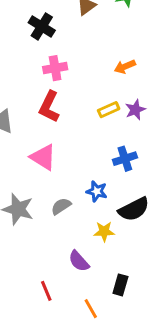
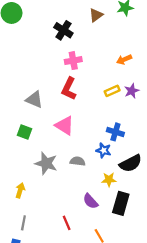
blue cross: (125, 159) -> (115, 132), moved, turned 35
gray semicircle: (61, 206) -> (78, 161), turned 40
black rectangle: (120, 285) -> (121, 203), moved, size x1.5

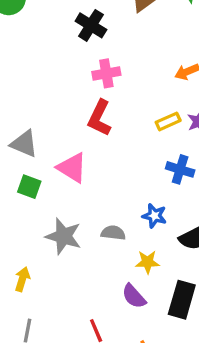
gray triangle: (34, 100) -> (24, 144), moved
pink triangle: (65, 125) -> (72, 168), moved
blue cross: (115, 132) -> (180, 169), moved
yellow star: (109, 180) -> (148, 262), moved

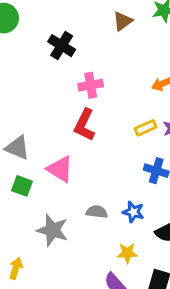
black cross: (91, 25) -> (62, 46), moved
gray semicircle: (113, 233) -> (97, 212), moved

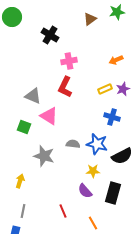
gray triangle: (17, 148) -> (33, 96), moved
blue star: (133, 212) -> (97, 144), size x1.5

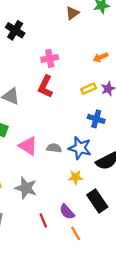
black cross: (50, 35) -> (15, 30), moved
pink triangle: (49, 116) -> (28, 146), moved
gray star: (44, 156) -> (26, 188), moved
purple semicircle: (85, 191) -> (67, 212), moved
black rectangle: (113, 193) -> (97, 201), turned -50

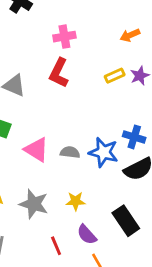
blue cross: (96, 119) -> (134, 137), moved
yellow star: (76, 177) -> (76, 201), moved

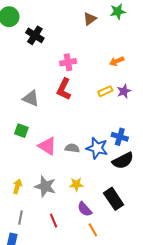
red line: (56, 246) -> (54, 221), moved

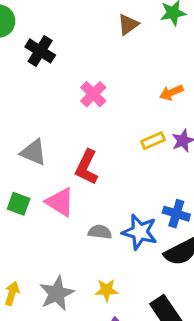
pink cross: (68, 62) -> (93, 94), turned -35
red L-shape: (64, 89) -> (87, 167), moved
pink triangle: (47, 146) -> (60, 202), moved
gray star: (45, 186) -> (57, 293), turned 30

